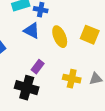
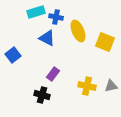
yellow ellipse: (60, 37) -> (78, 31), moved
black cross: (27, 88) -> (42, 95), size x0.7

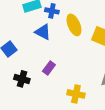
yellow cross: (87, 86) -> (76, 94), moved
black cross: (42, 95) -> (22, 79), moved

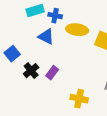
yellow ellipse: (74, 25) -> (77, 30), turned -60
black cross: (22, 79) -> (31, 71), moved, turned 35

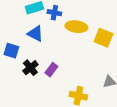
blue triangle: (46, 37) -> (35, 34), moved
blue square: (12, 54) -> (11, 51), turned -35

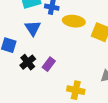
blue triangle: (35, 34) -> (33, 28), turned 30

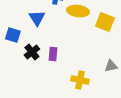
purple rectangle: (49, 64) -> (53, 54), turned -32

